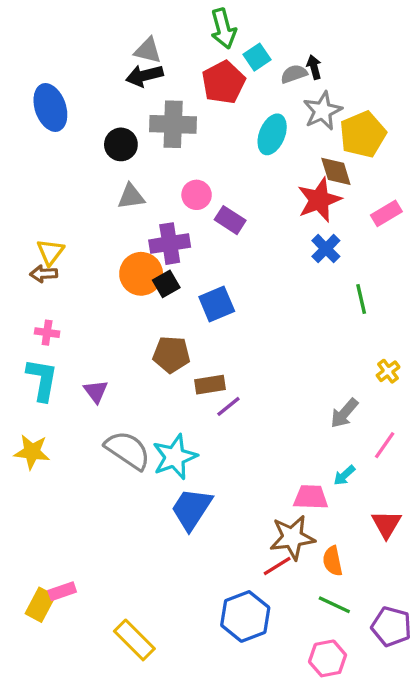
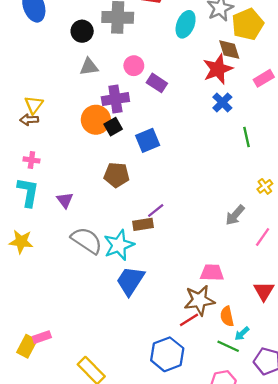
brown rectangle: (210, 385) -> (143, 224), moved
cyan arrow: (344, 475) -> (242, 334), moved

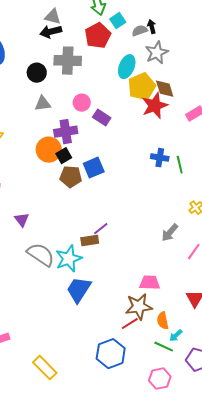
yellow pentagon: (248, 24) -> (142, 87), moved
blue cross: (222, 102) -> (160, 158), moved, turned -36
brown pentagon: (117, 175) -> (71, 177), moved

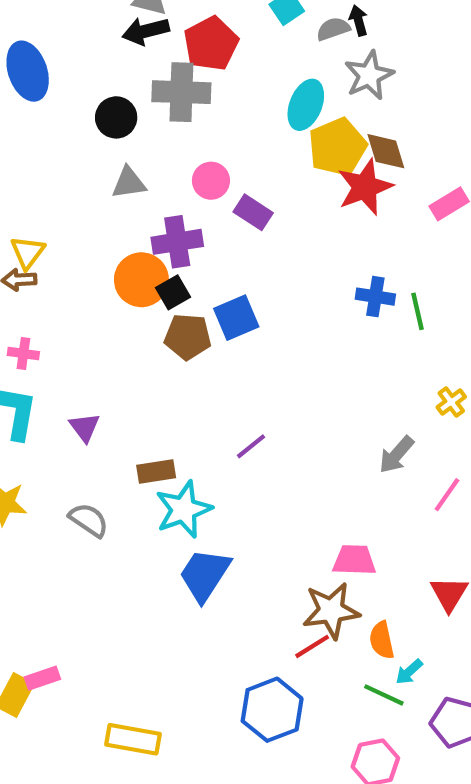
red pentagon: (98, 36) -> (211, 44), moved
brown rectangle: (90, 241) -> (156, 472), moved
gray semicircle: (41, 255) -> (89, 520), moved, size x0.7
yellow rectangle: (45, 368) -> (133, 739), turned -35

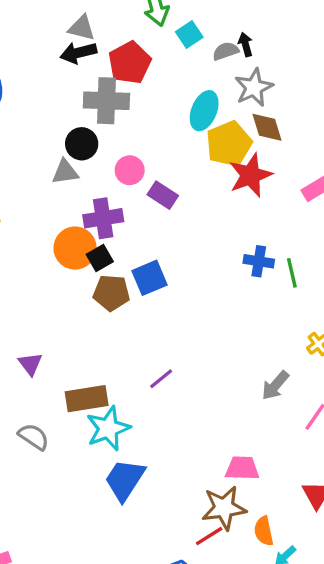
black circle: (116, 117) -> (82, 144), moved
brown diamond: (386, 151) -> (267, 127), moved
brown rectangle: (156, 472) -> (87, 399), size x1.4

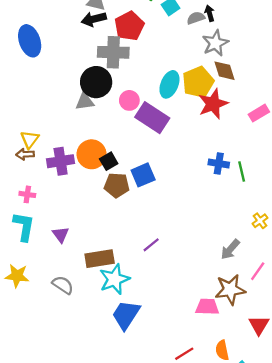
cyan ellipse: (204, 111) -> (169, 84), moved
black circle: (82, 144) -> (96, 82), size x1.4
purple rectangle: (163, 195) -> (152, 118), size x1.6
purple cross: (103, 218) -> (61, 161), moved
brown star: (224, 508) -> (230, 290), moved

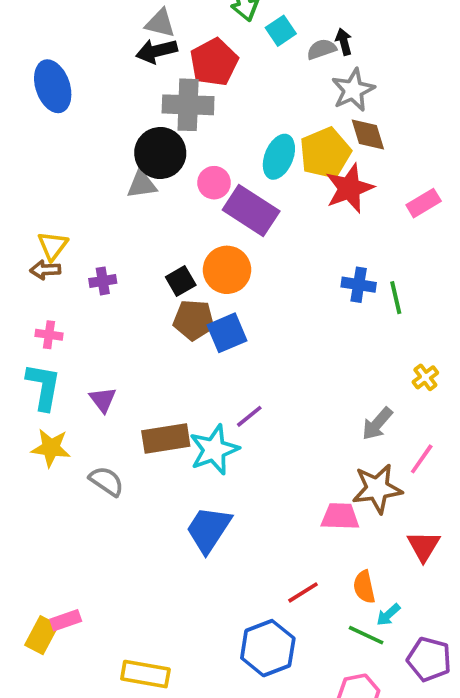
orange circle: (92, 154) -> (227, 270), moved
purple cross: (61, 161) -> (103, 281), size x0.6
blue square: (143, 175) -> (227, 333), moved
yellow star: (17, 276) -> (51, 448), moved
cyan star: (114, 279) -> (214, 450), moved

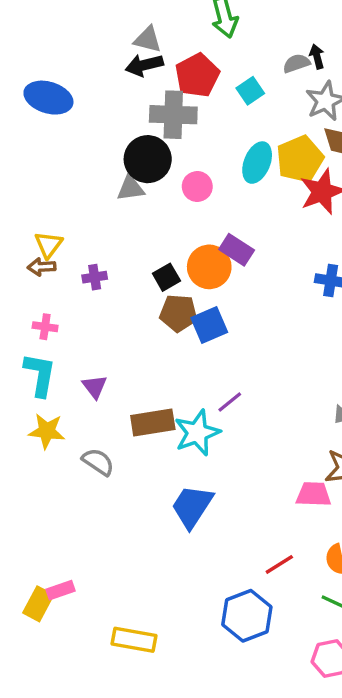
cyan square: (281, 31) -> (250, 91), moved
blue ellipse: (53, 86) -> (48, 98), turned -54
purple rectangle: (251, 210) -> (237, 250), moved, size x0.7

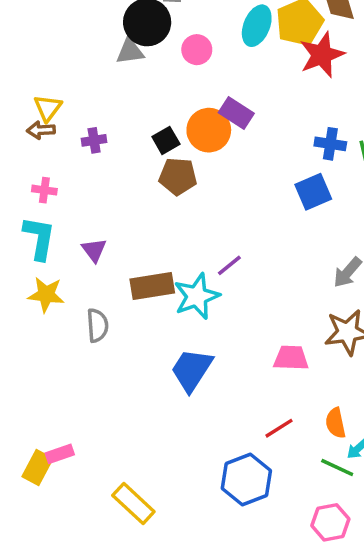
blue square: (209, 325) -> (313, 192), moved
gray semicircle: (98, 462) -> (97, 325), turned 52
pink trapezoid: (314, 494) -> (291, 358), moved
yellow rectangle: (134, 640) -> (133, 504), turned 33

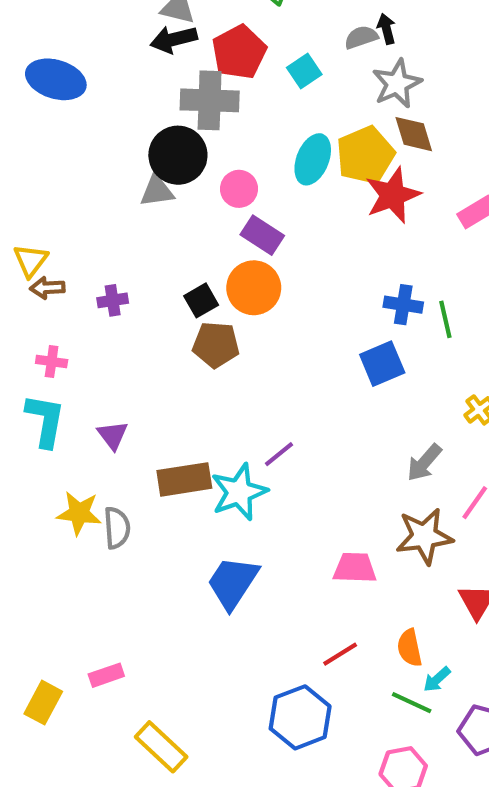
yellow triangle: (48, 108) -> (31, 260), moved
purple rectangle: (236, 113) -> (262, 235), moved
yellow star: (46, 295) -> (79, 513), moved
pink rectangle: (60, 454) -> (106, 675), moved

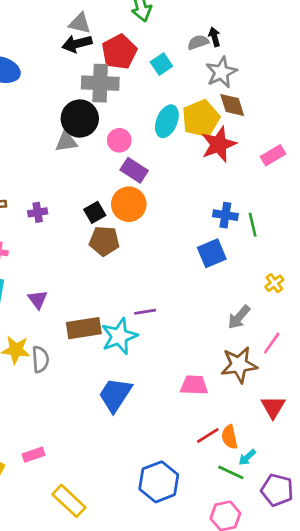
purple line: (279, 454) -> (145, 312), turned 30
red line: (340, 654) -> (208, 436), moved

